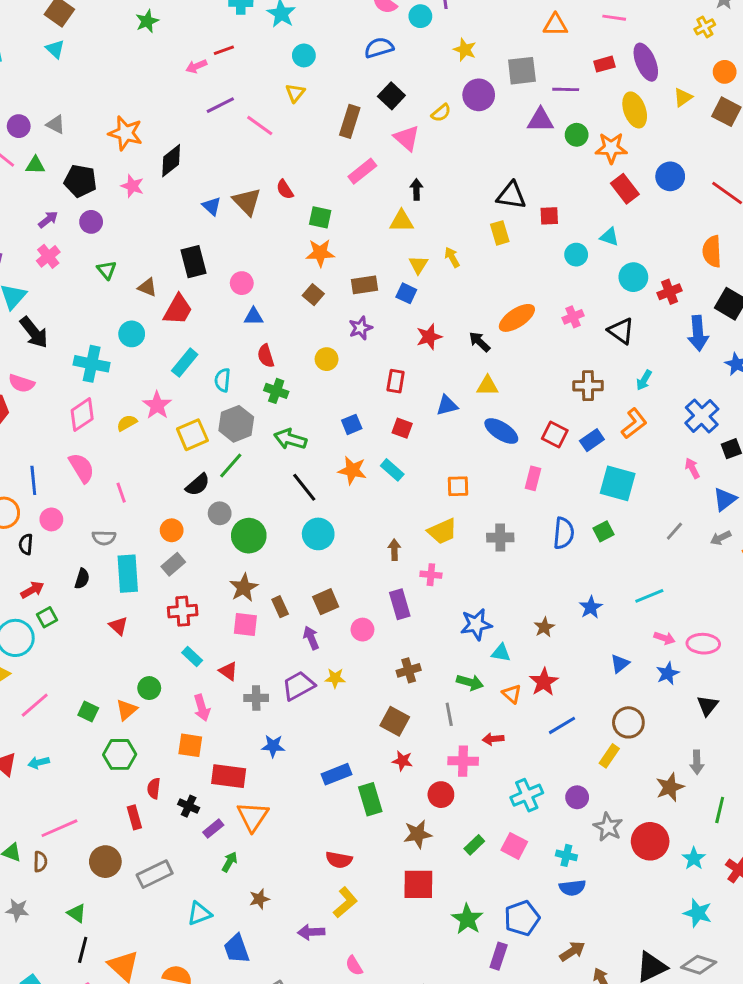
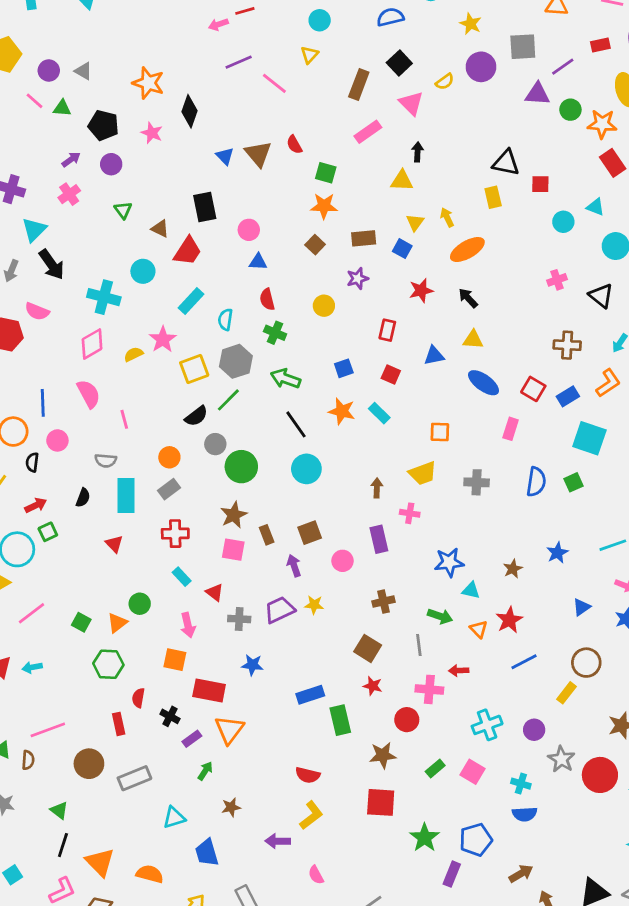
purple line: (566, 89) -> (563, 67), turned -40
black diamond: (171, 161) -> (189, 111), turned -36
orange ellipse: (517, 318) -> (467, 250), moved

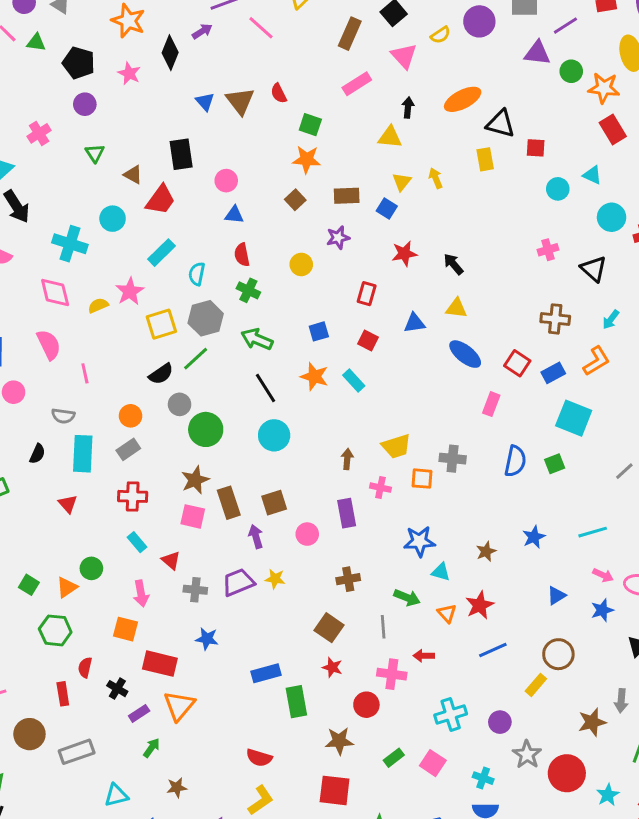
purple arrow: (71, 159) -> (202, 31), moved
orange ellipse: (467, 250) -> (463, 99), moved
pink diamond: (92, 344) -> (55, 292), turned -76
orange square: (440, 432) -> (422, 479), moved
brown rectangle: (267, 535) -> (229, 503), size x1.5

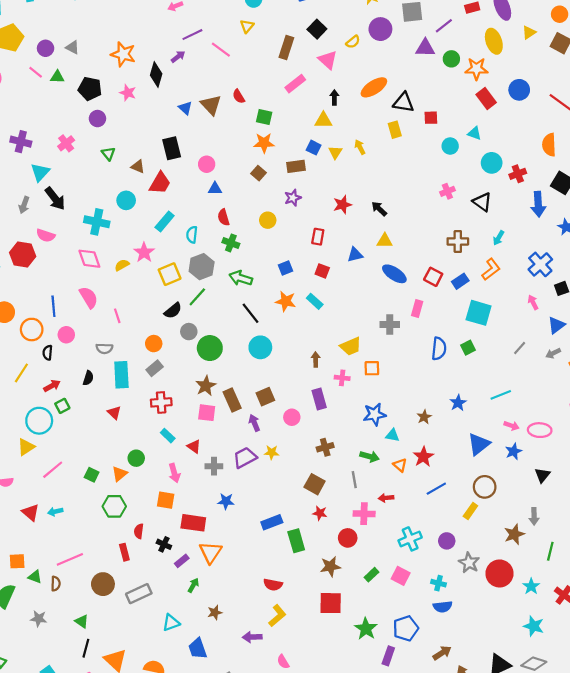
blue square: (387, 209) -> (314, 148), moved
gray cross: (453, 459) -> (390, 325), moved
blue triangle: (556, 596) -> (479, 444), size x1.6

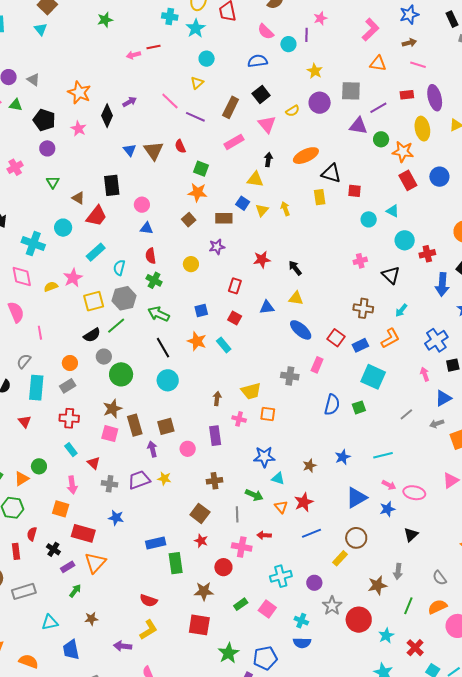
purple line: (192, 35) -> (195, 117), moved, turned 42
gray semicircle: (104, 348) -> (24, 361), turned 119

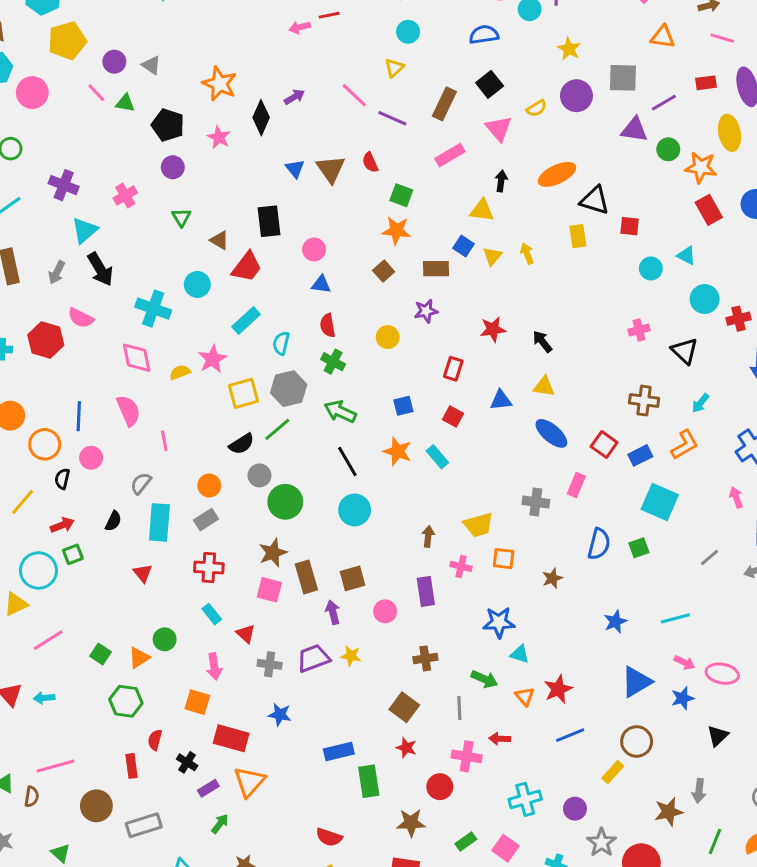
brown star: (310, 466) -> (552, 578), moved

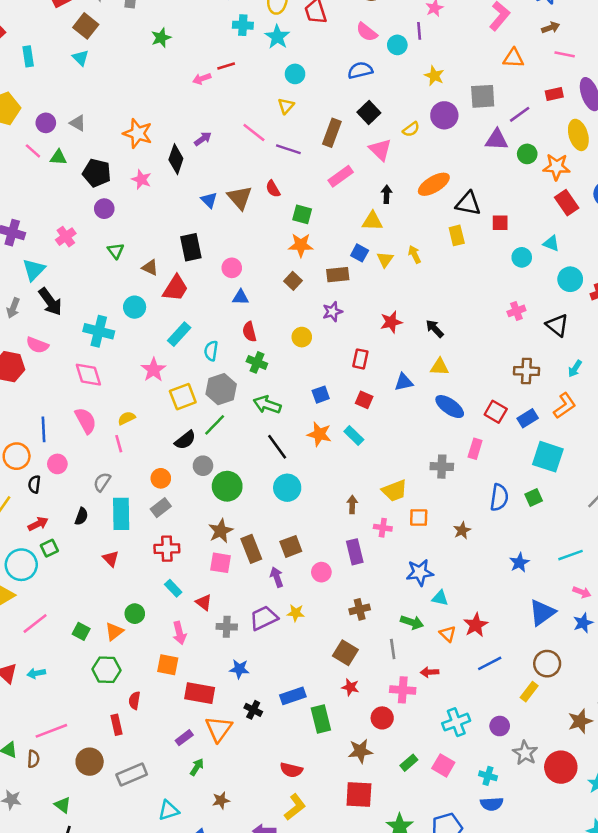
yellow semicircle: (180, 372) -> (127, 418), moved
black cross: (187, 762) -> (253, 710), moved

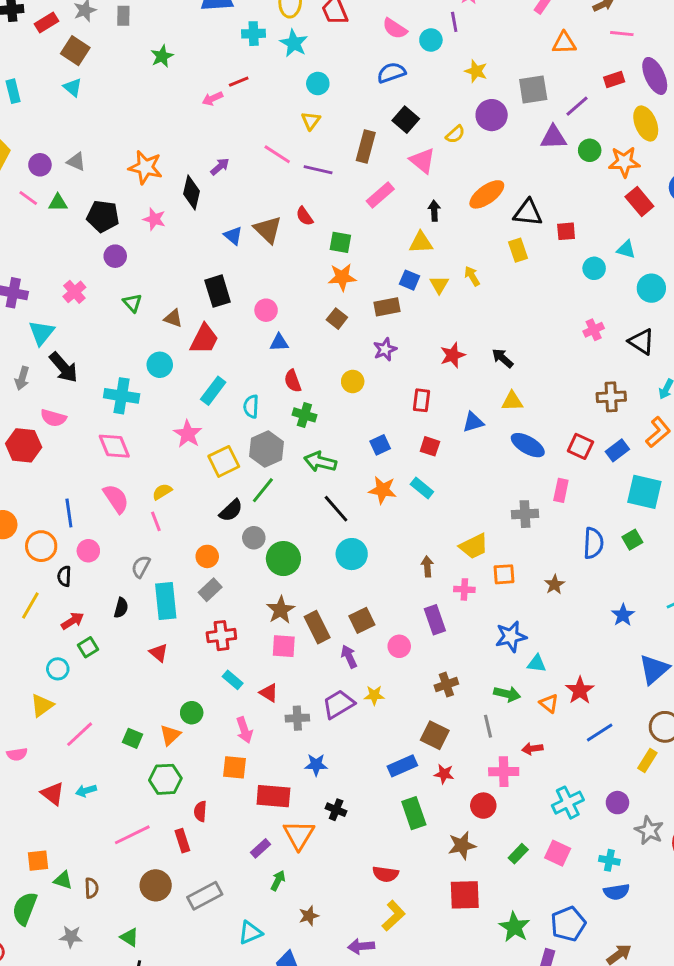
cyan circle: (21, 565) -> (58, 669), size x0.6
blue rectangle: (293, 696) -> (402, 766), moved
pink line: (51, 731) -> (132, 835), moved

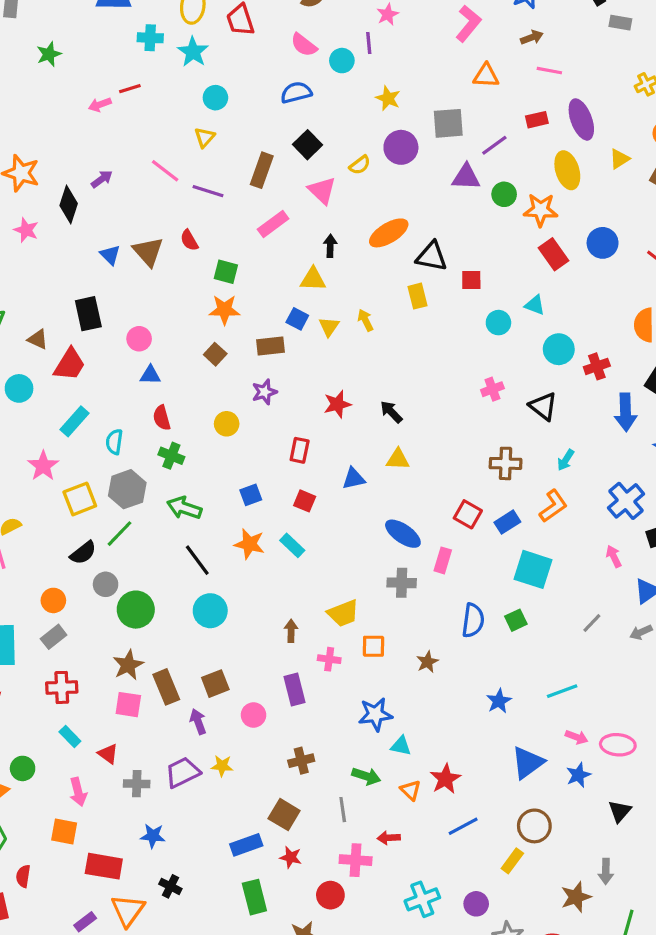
blue ellipse: (528, 445) -> (403, 534), moved

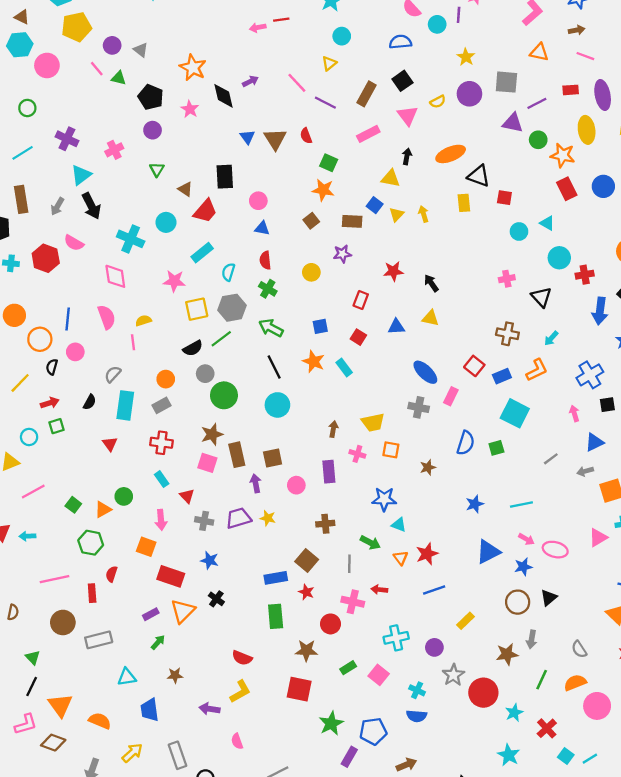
black diamond: (69, 205) -> (223, 96), turned -40
pink star: (43, 466) -> (174, 281), turned 30
brown circle: (534, 826) -> (518, 602), moved

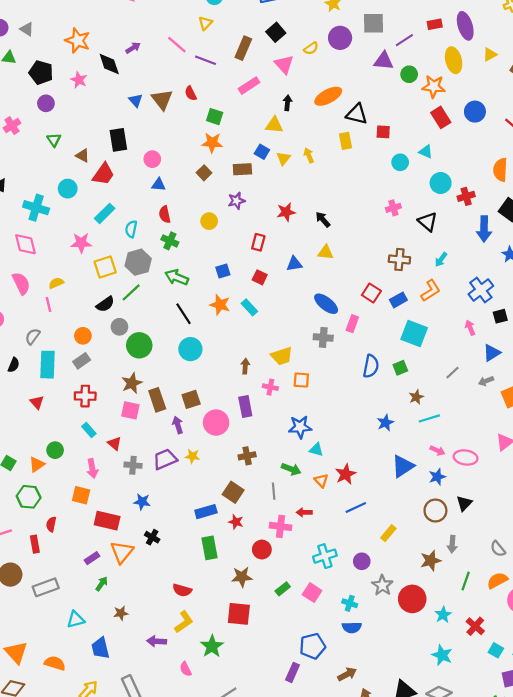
brown star: (428, 467) -> (416, 397), moved
pink circle: (296, 485) -> (216, 423), size x1.5
green star: (331, 723) -> (212, 646), moved

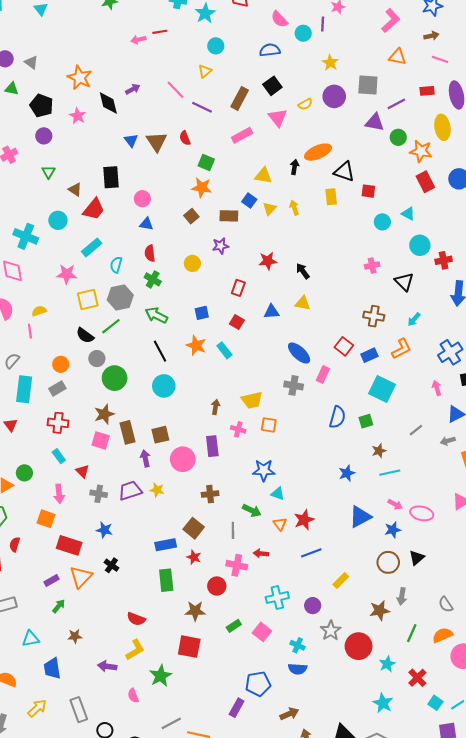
black arrow: (287, 103) -> (295, 167), moved
black semicircle: (105, 304) -> (85, 335), turned 66

